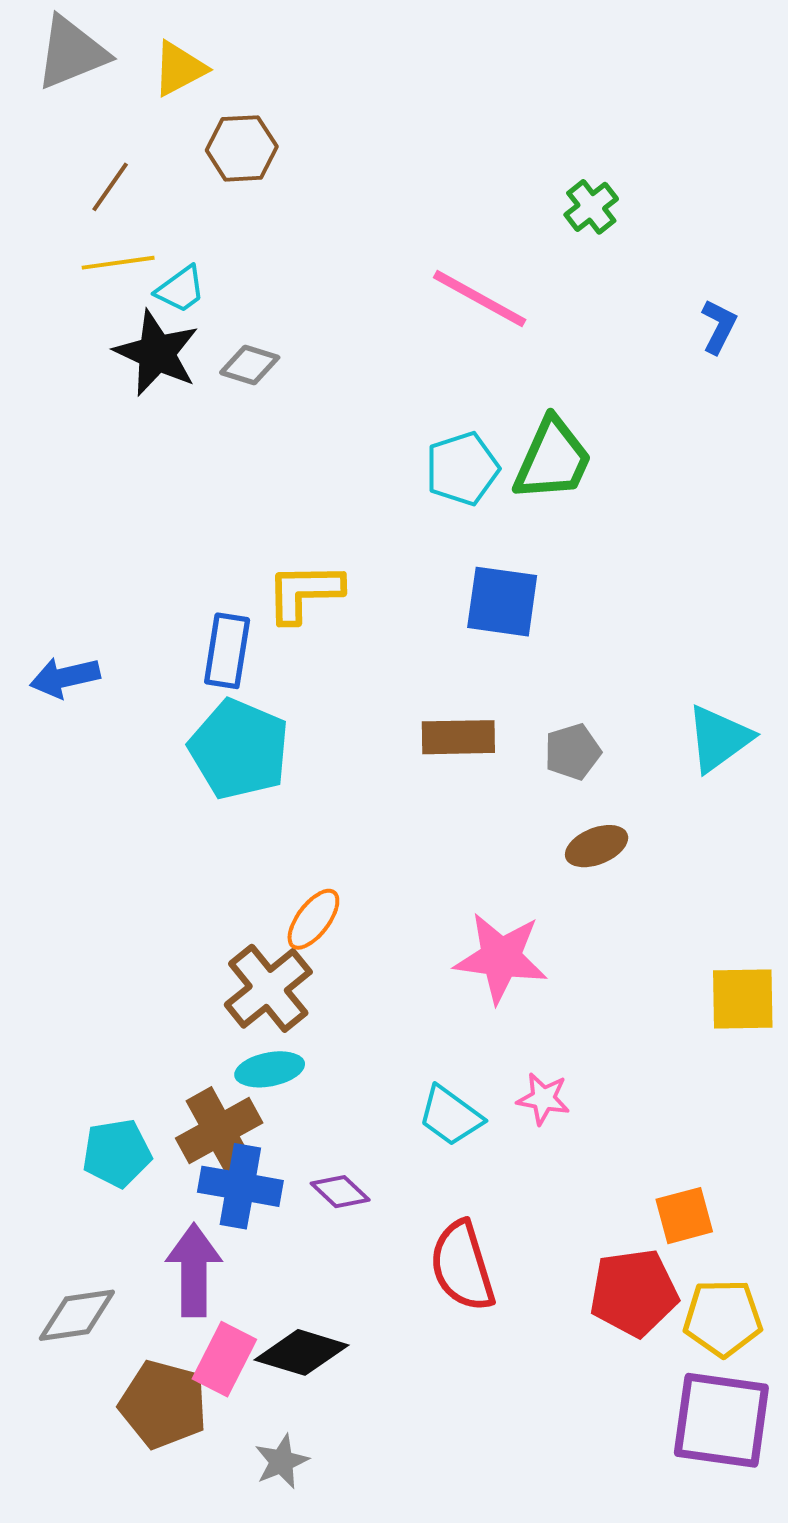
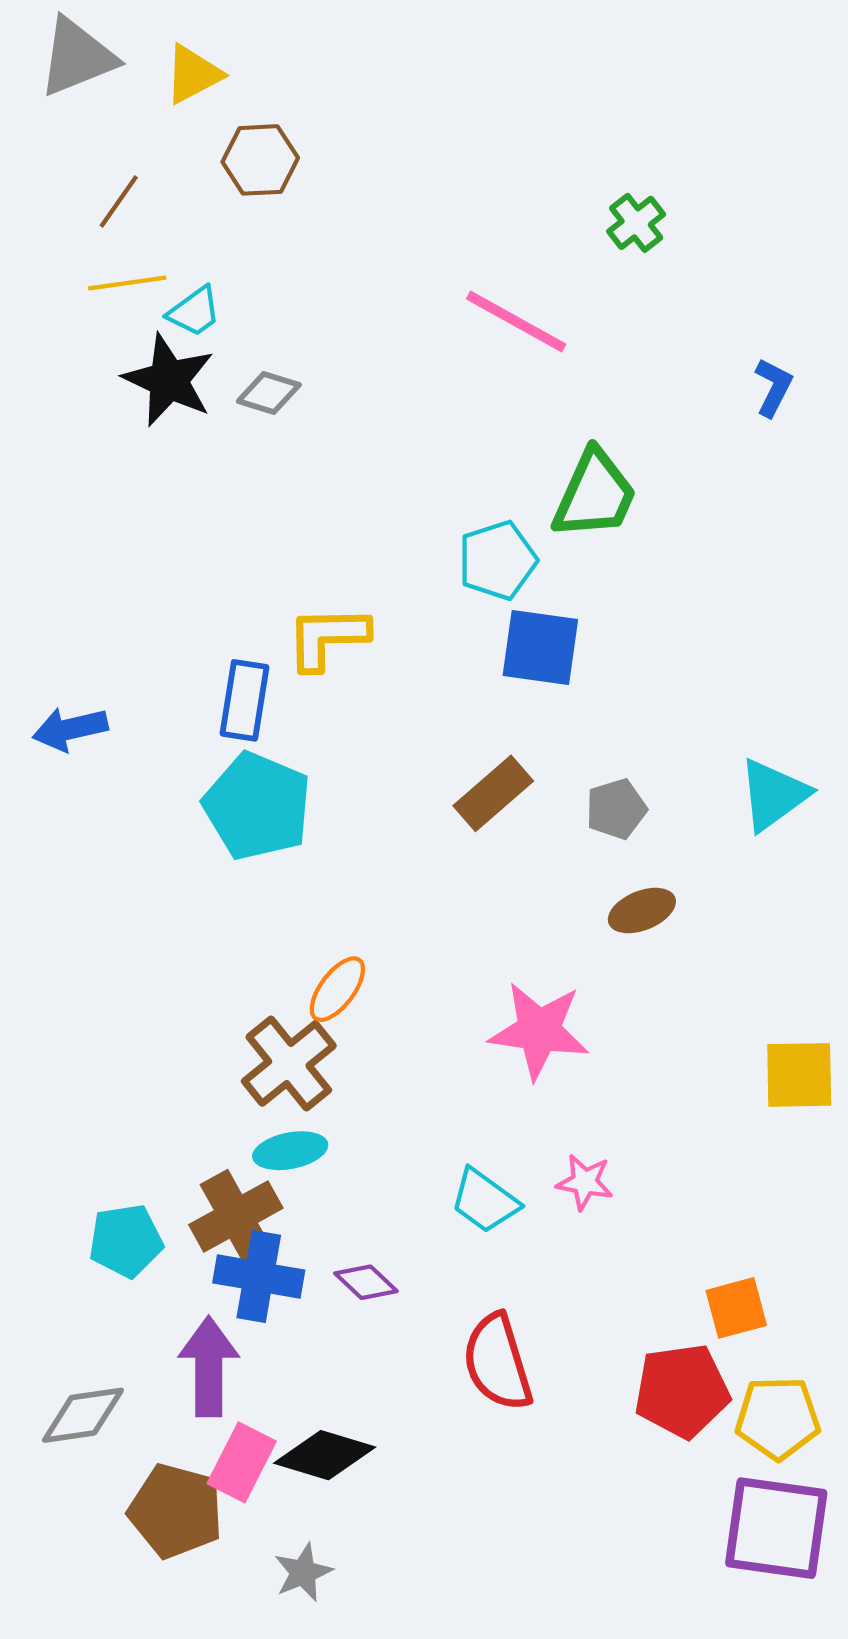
blue L-shape: (719, 326) -> (773, 387), moved
cyan pentagon: (462, 469) -> (497, 560), moved
brown rectangle: (458, 737) -> (493, 793), turned -40

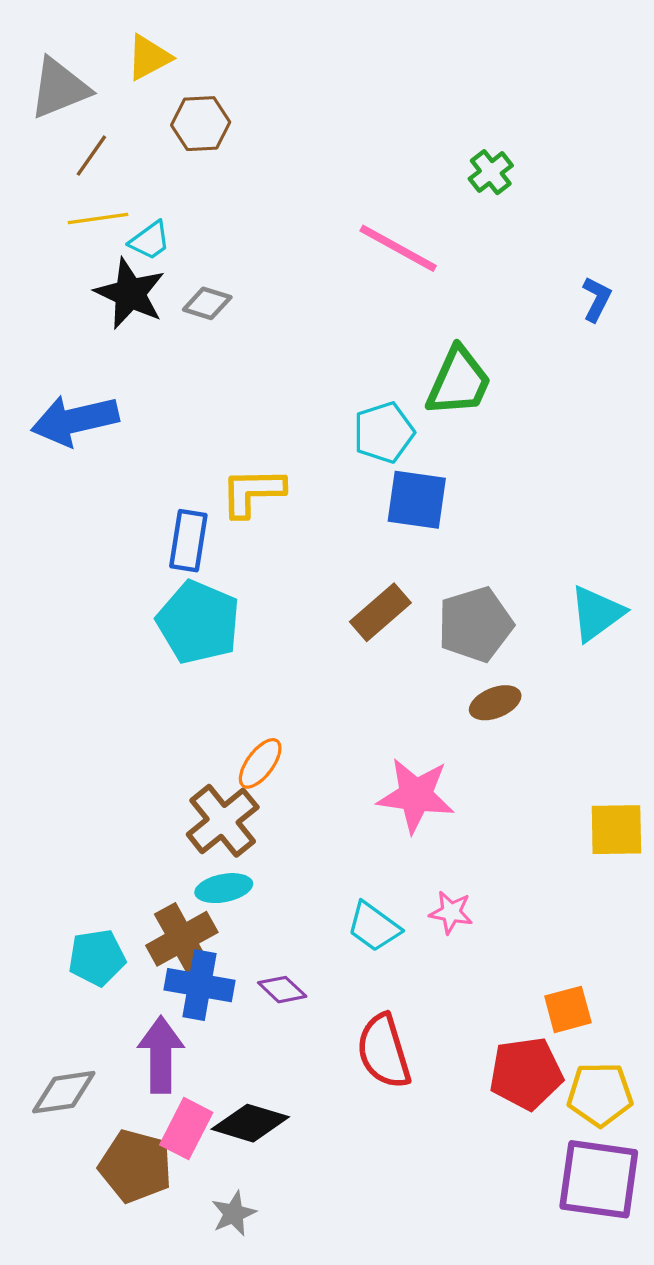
gray triangle: (77, 57) -> (59, 88), moved
blue arrow: (70, 729) -> (75, 420), moved, size x1.5
gray pentagon: (616, 809) -> (475, 624), size x1.6

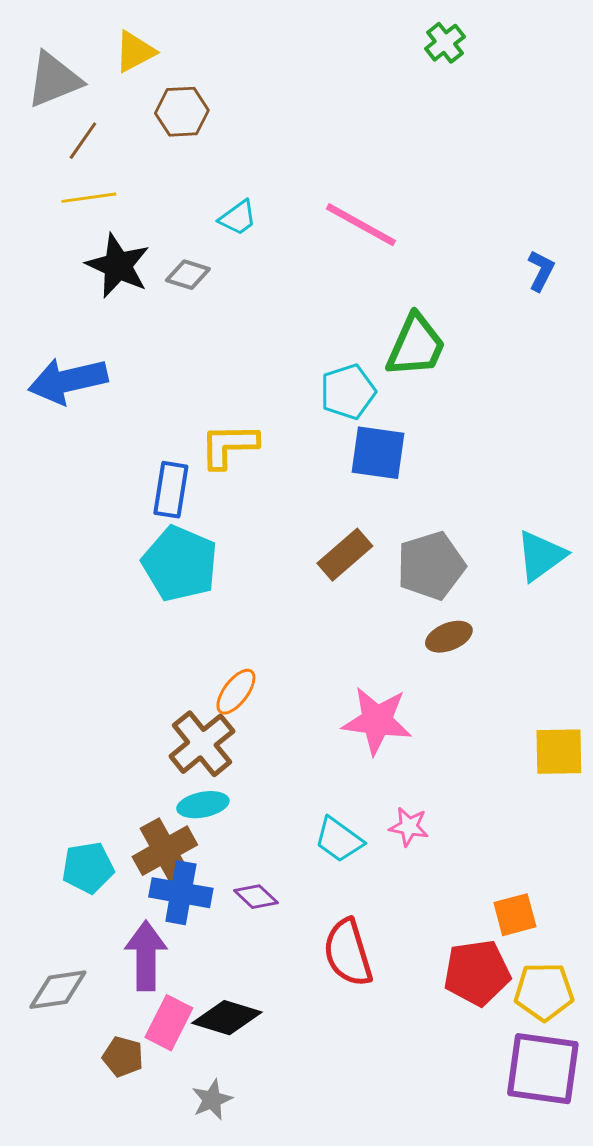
green cross: (491, 172) -> (445, 43), moved
cyan trapezoid: (150, 240) -> (238, 218), moved
brown pentagon: (135, 1166) -> (123, 1057), size x0.6

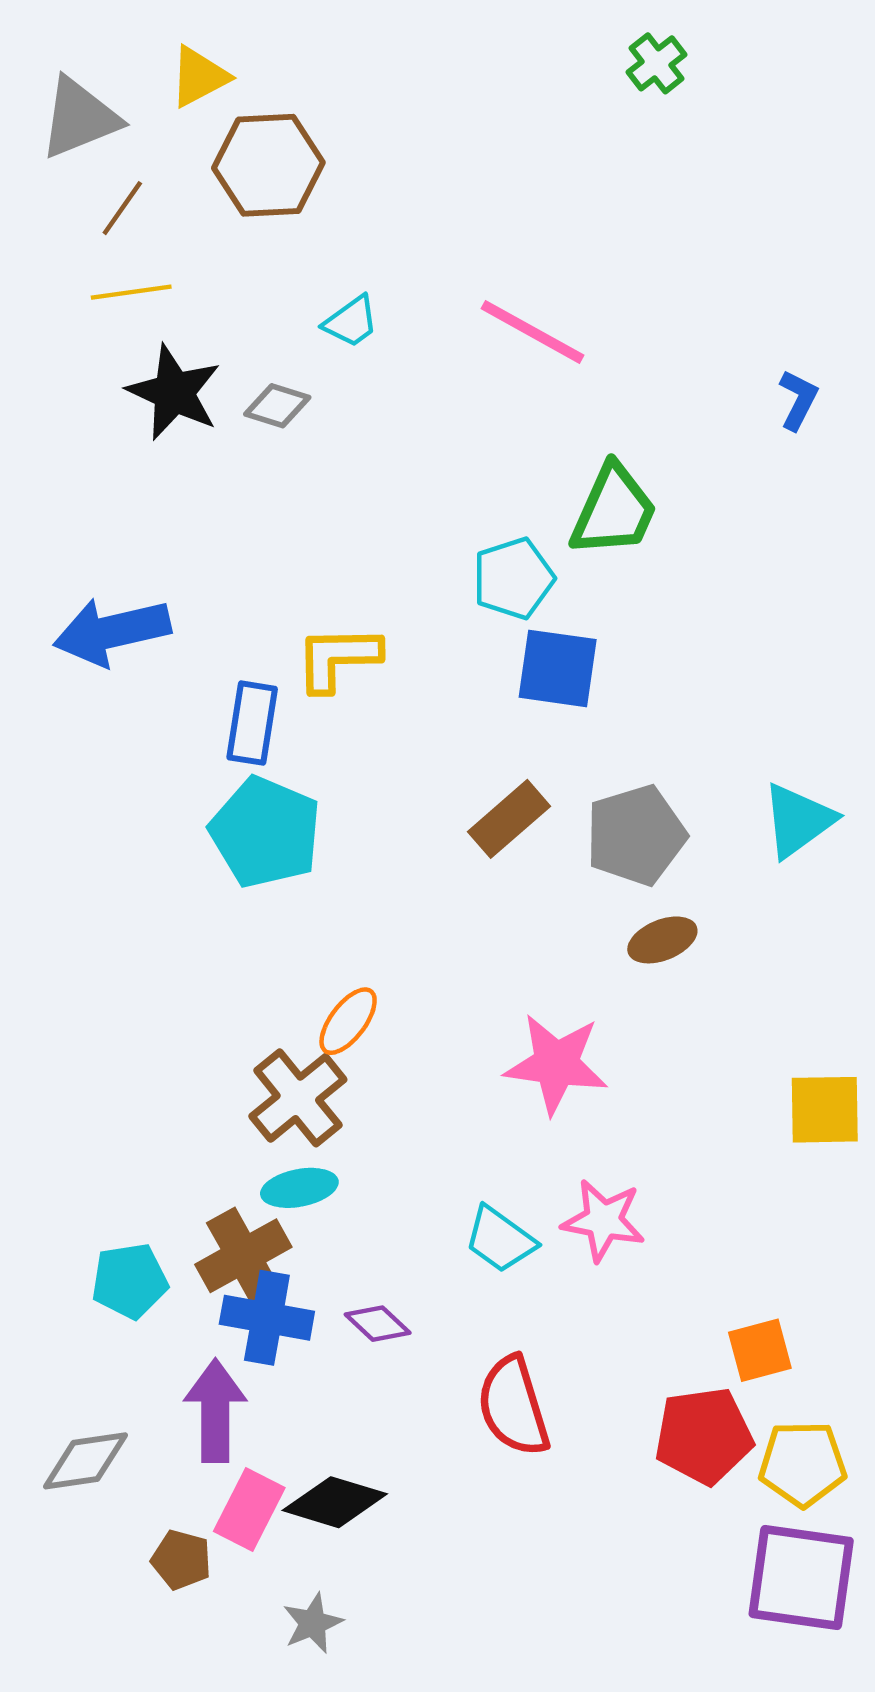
brown hexagon: (182, 112) -> (268, 165), size x1.4
blue arrow: (68, 381) -> (112, 632), moved
pink star: (409, 827) -> (603, 1220), size x1.4

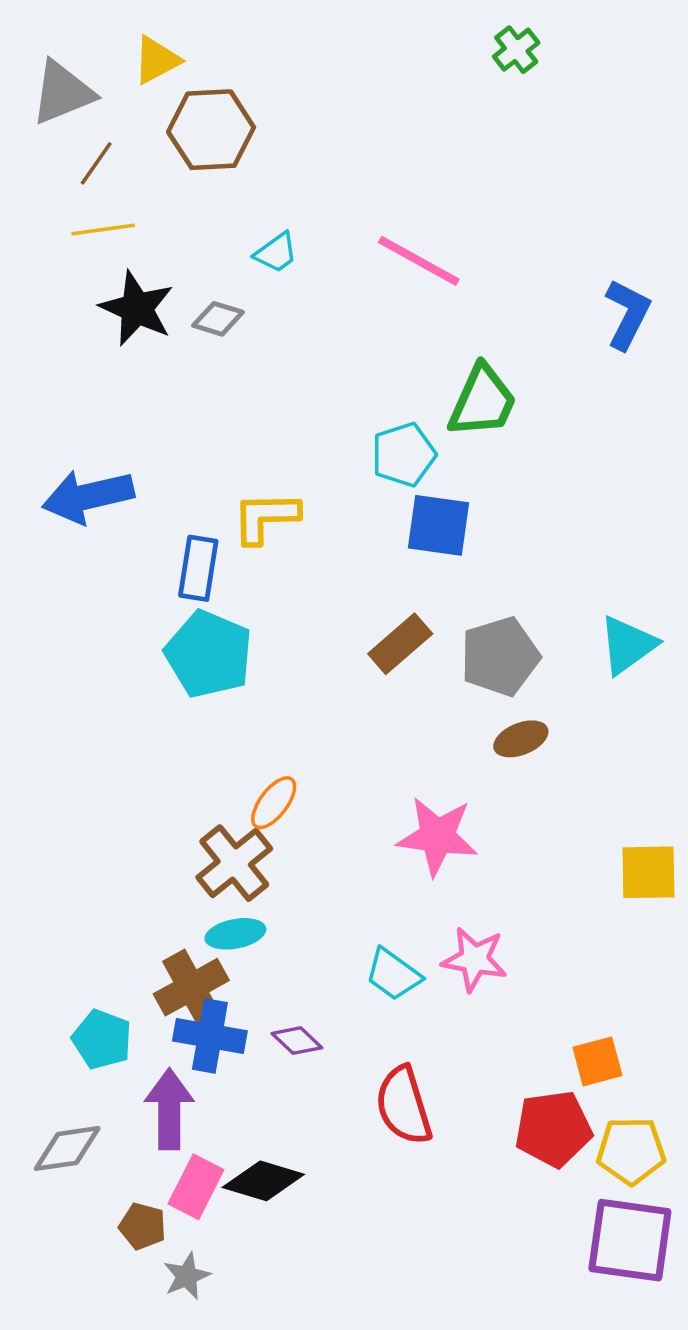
blue L-shape: (798, 400) -> (628, 314), size x1.5
cyan pentagon: (130, 1281) -> (102, 1039), moved, turned 30
gray star: (313, 1623) -> (187, 1276), moved

